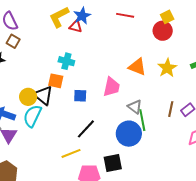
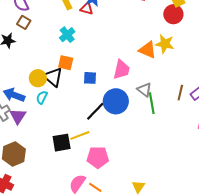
cyan cross: (66, 61) -> (67, 35), moved, turned 35
yellow star: (167, 68) -> (165, 44), moved, turned -30
cyan semicircle: (32, 116) -> (42, 97), size x0.6
blue circle: (129, 134) -> (116, 101), moved
black square: (113, 163) -> (62, 143), moved

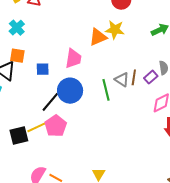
orange triangle: (147, 50) -> (98, 37), turned -42
gray triangle: (144, 90) -> (122, 80), moved
pink pentagon: (98, 157) -> (56, 126), moved, turned -30

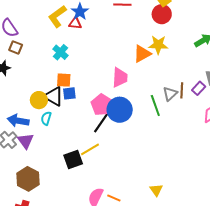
blue square: (43, 69) -> (69, 93), moved
gray triangle: (122, 80) -> (170, 94), turned 49
pink pentagon: (56, 126) -> (102, 105), moved

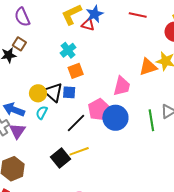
brown square: (16, 47) -> (19, 44), moved
orange square: (64, 80) -> (76, 71), moved, turned -35
black line: (101, 123) -> (76, 123), moved
black square: (73, 159) -> (61, 158), turned -30

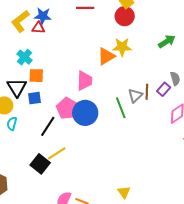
blue star: (95, 14) -> (43, 16), turned -30
orange square: (76, 71) -> (36, 76), turned 35
black triangle: (53, 92) -> (17, 87), moved, turned 30

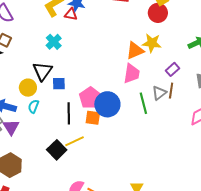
orange square: (36, 76) -> (93, 118), moved
pink trapezoid: (85, 81) -> (132, 74), moved
purple rectangle: (164, 89) -> (172, 69), moved
black line: (48, 126) -> (69, 113), turned -40

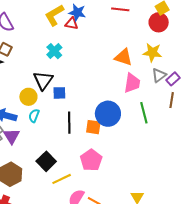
orange triangle: (135, 51) -> (123, 57), moved, turned 42
gray triangle: (159, 93) -> (159, 75), moved
pink pentagon: (90, 98) -> (91, 160), moved
yellow line: (74, 141) -> (62, 179), moved
black square: (57, 150) -> (46, 161), moved

